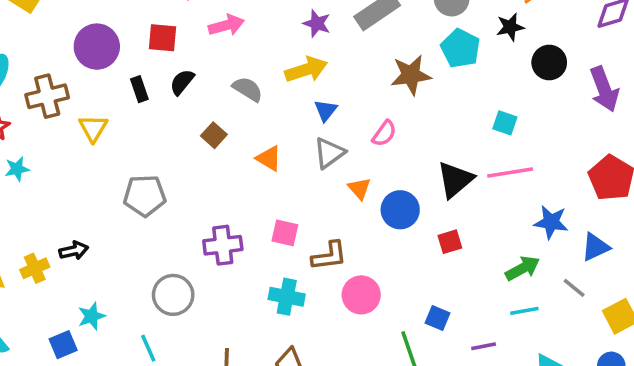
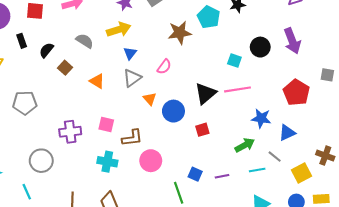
black circle: (549, 63) -> (260, 47), moved
black semicircle: (182, 82) -> (46, 50), moved
cyan line: (524, 311) -> (257, 170), moved
purple line: (484, 346) -> (222, 176), moved

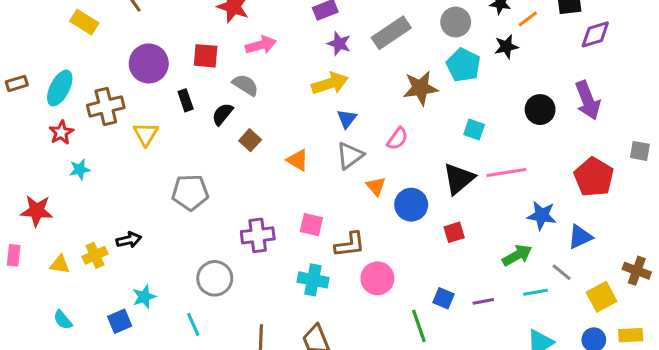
gray semicircle: (85, 41) -> (245, 85), moved
cyan square: (234, 60) -> (474, 129), moved

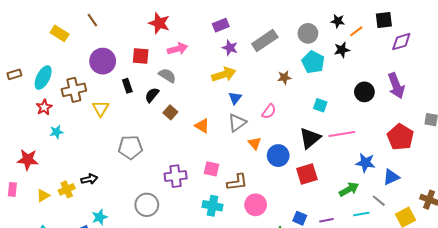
brown star: (420, 88) -> (284, 78), size x0.6
red square: (454, 232) -> (307, 174), size x1.5
yellow triangle: (60, 265) -> (43, 196), turned -40

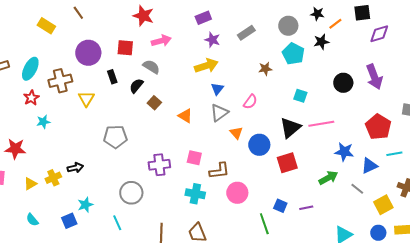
gray rectangle: (265, 41) -> (246, 33), size x0.7
cyan line: (361, 214) -> (394, 154), moved

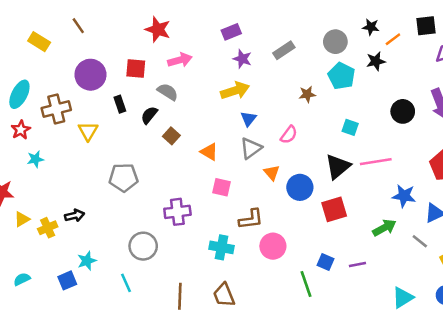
pink square: (194, 158) -> (222, 187), moved
yellow triangle: (30, 184) -> (22, 219), moved
cyan semicircle: (32, 220) -> (22, 279), turned 104

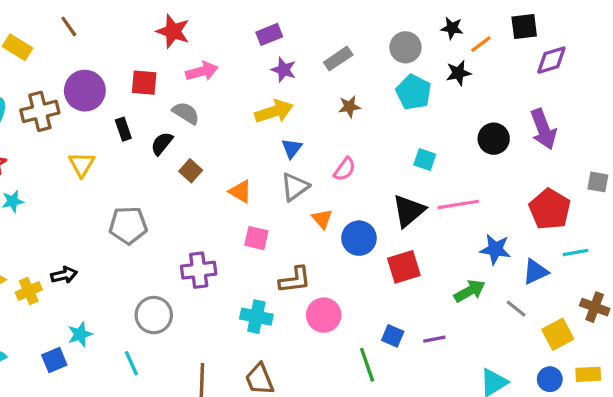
brown star: (307, 94) -> (349, 107), moved
brown cross: (56, 109) -> (40, 111), moved

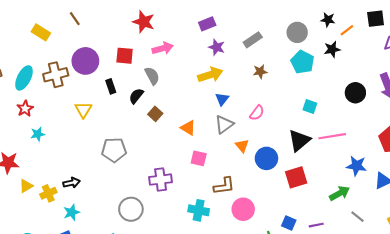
gray semicircle: (186, 113) -> (152, 76), turned 30
gray line: (516, 309) -> (358, 217), moved
cyan star: (80, 334) -> (72, 212), moved

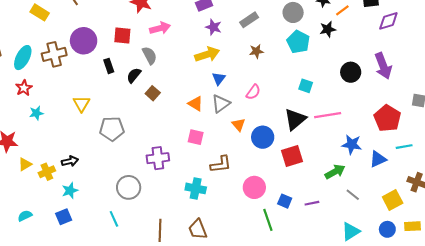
yellow triangle: (83, 110) -> (81, 104), moved
orange triangle: (188, 128) -> (196, 104), moved
pink circle: (243, 209) -> (254, 187), moved

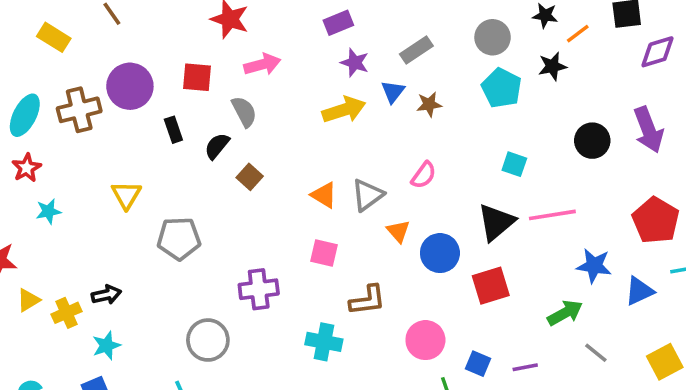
blue triangle: (219, 78) -> (393, 92), moved

